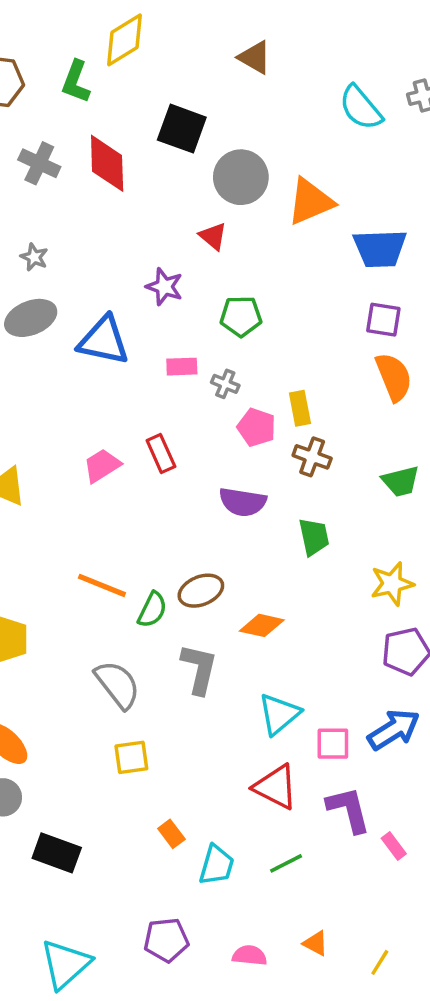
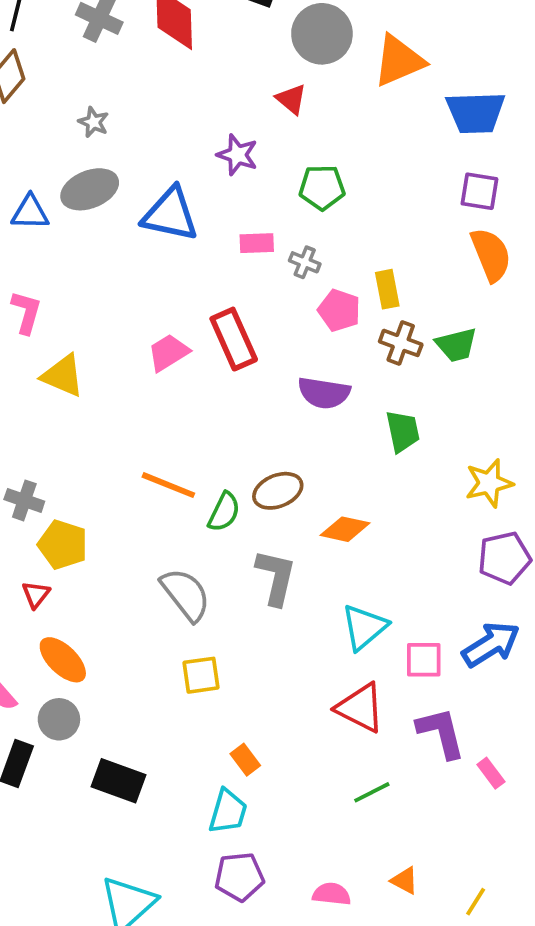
red rectangle: (161, 453) -> (234, 339), size x1.4
green trapezoid: (401, 481) -> (456, 345), moved
cyan trapezoid: (217, 865) -> (228, 811), moved

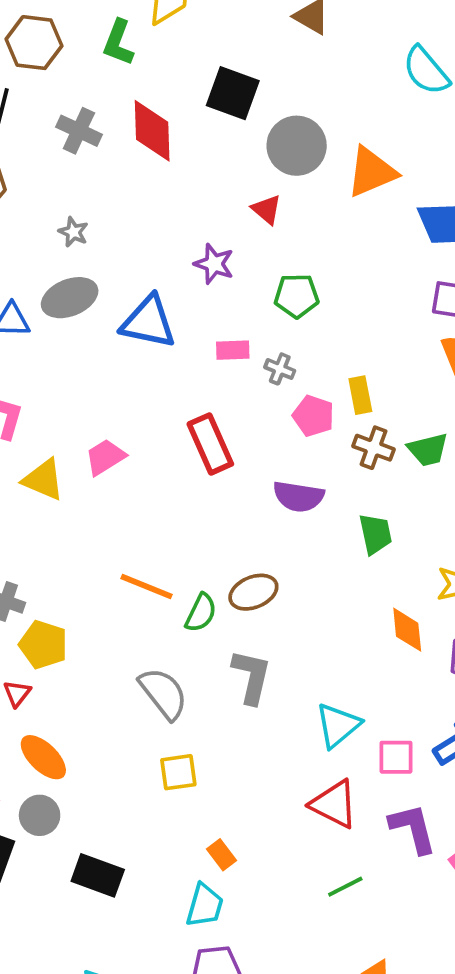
pink trapezoid: (168, 353) -> (105, 457), moved
orange diamond: (345, 529) -> (407, 630), moved, turned 72

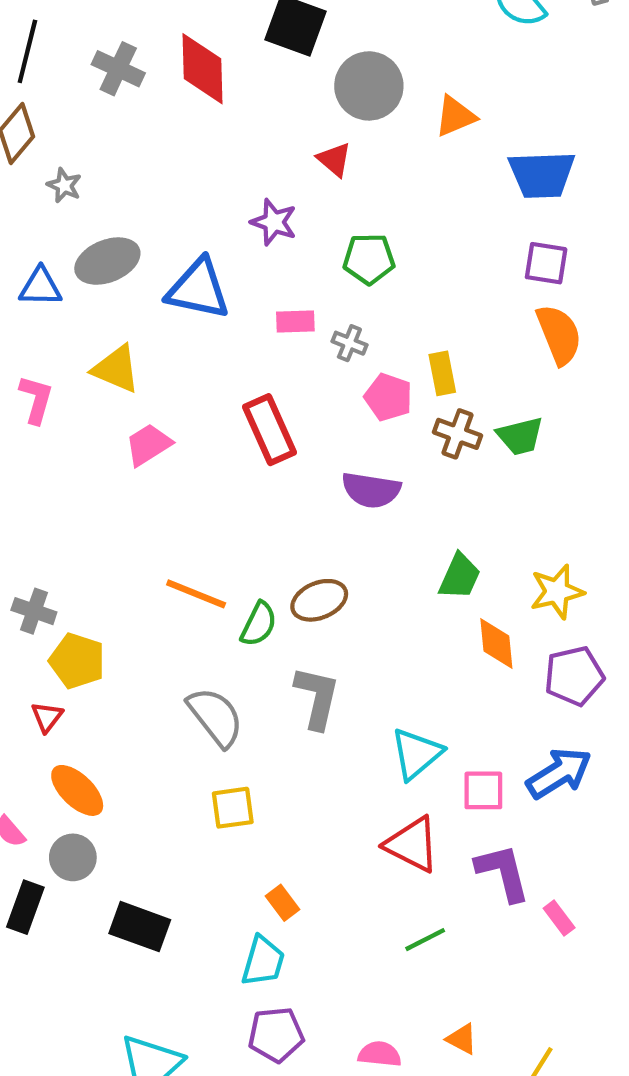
orange triangle: (372, 172) -> (455, 116), size x0.7
gray star: (73, 232) -> (64, 185), moved
yellow triangle: (43, 480) -> (116, 369), moved
green trapezoid: (375, 534) -> (460, 577), moved, turned 36

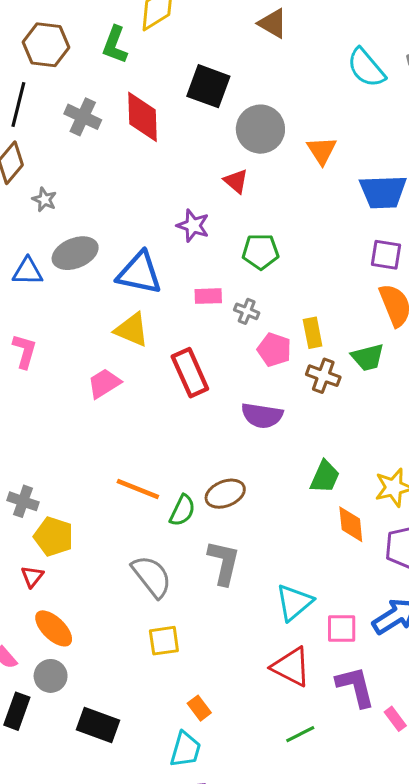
orange triangle: (455, 116) -> (322, 150), turned -40
yellow triangle: (116, 369) -> (132, 330), moved
green trapezoid: (520, 436) -> (368, 357), moved

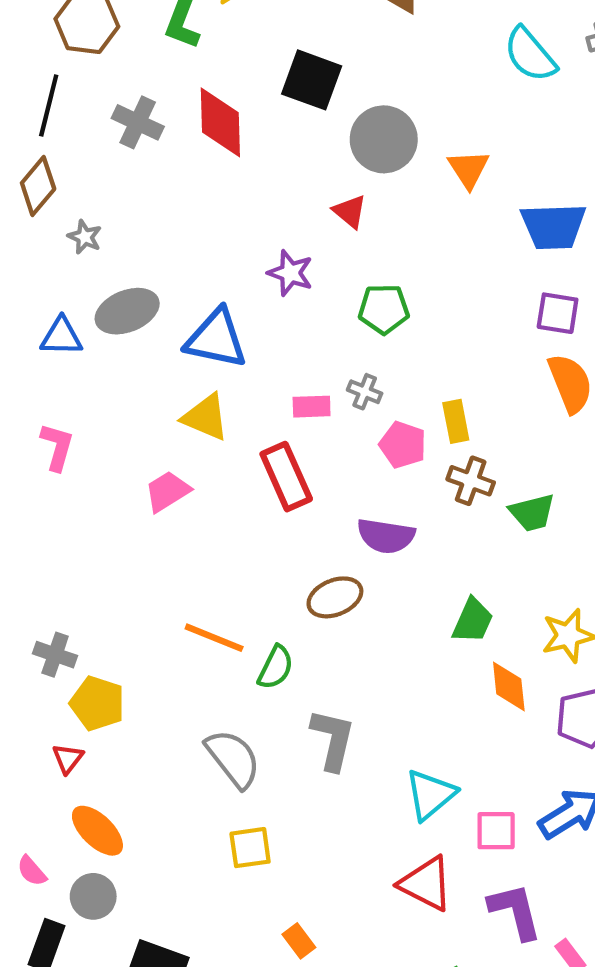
pink rectangle: (208, 296) -> (312, 407), moved
green trapezoid: (368, 357) -> (532, 513), moved
brown ellipse: (225, 494) -> (335, 597), moved

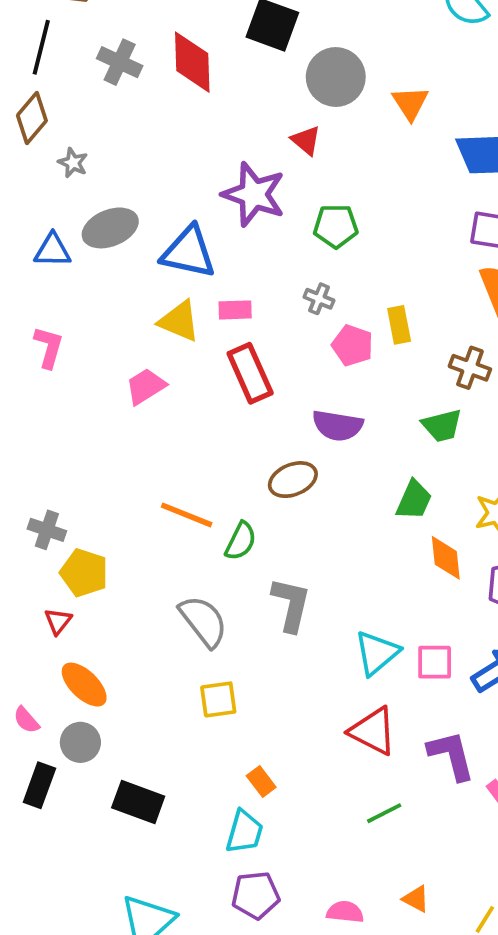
purple star: (290, 273) -> (254, 194), size x1.6
pink rectangle: (312, 407) -> (235, 310), moved
brown cross: (471, 481) -> (470, 368), moved
green trapezoid: (532, 513) -> (442, 426), moved
pink square: (496, 831) -> (435, 662), moved

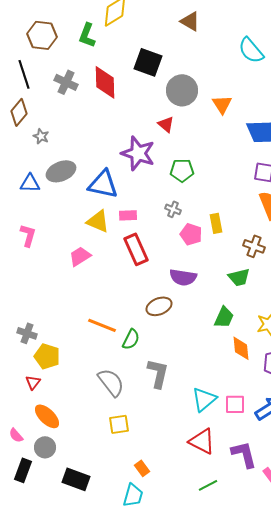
black line: (41, 47) -> (24, 74), turned -32

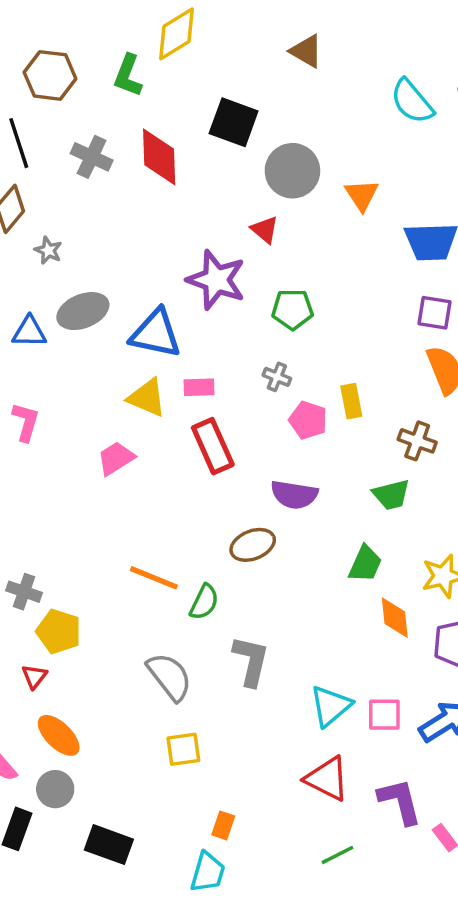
orange rectangle: (142, 468) -> (223, 825), turned 56

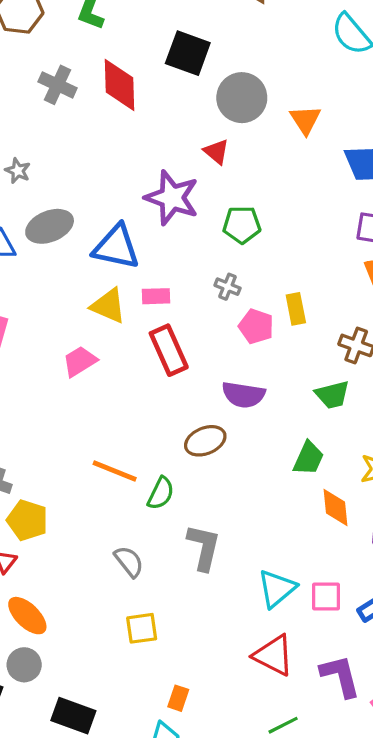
gray semicircle: (170, 677) -> (129, 562), size x0.7

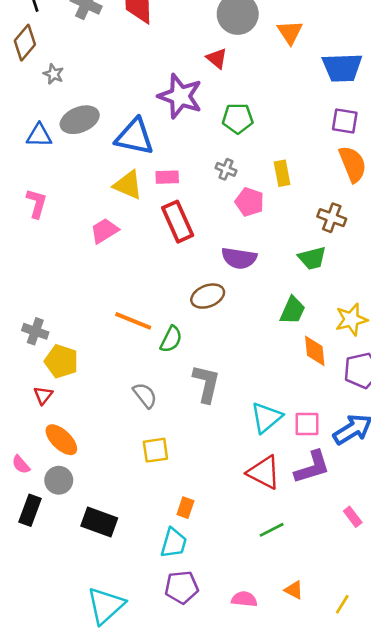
yellow rectangle: (296, 309) -> (282, 173), moved
purple L-shape: (340, 676) -> (312, 467), moved, turned 87

